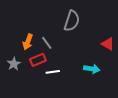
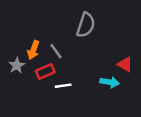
red triangle: (108, 44) -> (125, 64), moved
gray star: (14, 64) -> (17, 65), moved

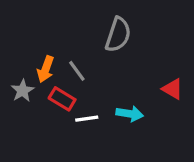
red rectangle: (45, 71) -> (62, 99), turned 54
cyan arrow: (110, 82) -> (130, 114), moved

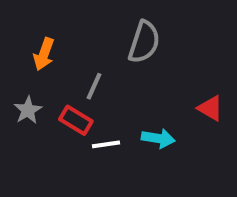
orange arrow: (46, 69) -> (44, 54), moved
gray line: (77, 71) -> (94, 86), turned 60

